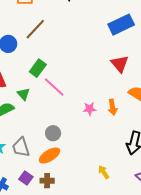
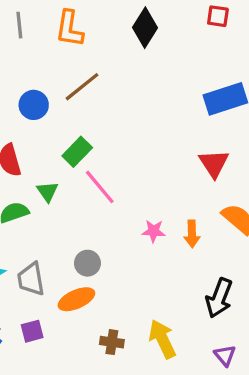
yellow arrow: (104, 172) -> (162, 339), size x1.6
purple square: (26, 178) -> (32, 331), turned 32
brown cross: (47, 181) -> (112, 342), moved

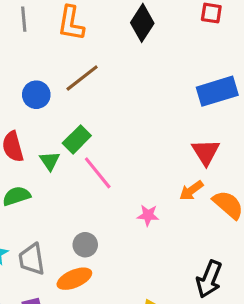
green triangle: (47, 191) -> (50, 161), moved
orange arrow: (192, 234) -> (191, 190), moved, turned 55

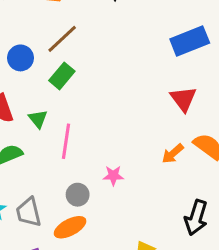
green rectangle: (77, 139) -> (62, 76), moved
pink line: (98, 173) -> (66, 141), moved, turned 52
orange arrow: (191, 190) -> (173, 154), moved
pink star: (148, 215) -> (113, 176), moved

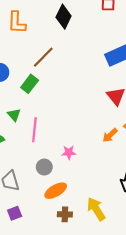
brown line: (62, 39) -> (43, 57), moved
orange ellipse: (70, 227) -> (56, 191), moved

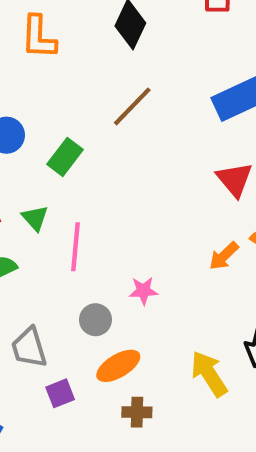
brown line: (43, 57) -> (132, 106), moved
yellow arrow: (96, 209) -> (209, 374), moved
purple square: (15, 213) -> (60, 393), moved

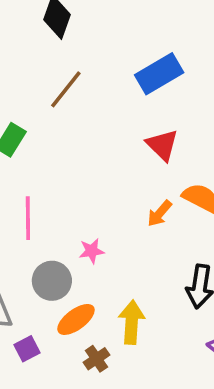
gray circle: (96, 320) -> (52, 281), size x1.4
yellow arrow: (209, 374) -> (132, 322), moved, turned 42
brown cross: (137, 412) -> (96, 359), turned -30

